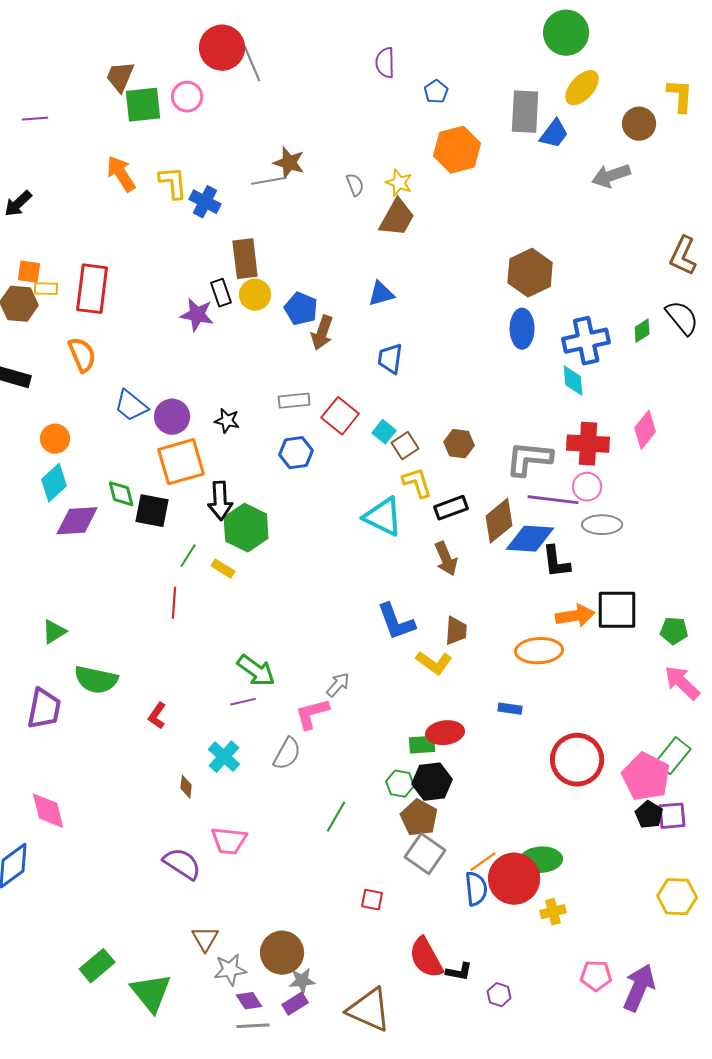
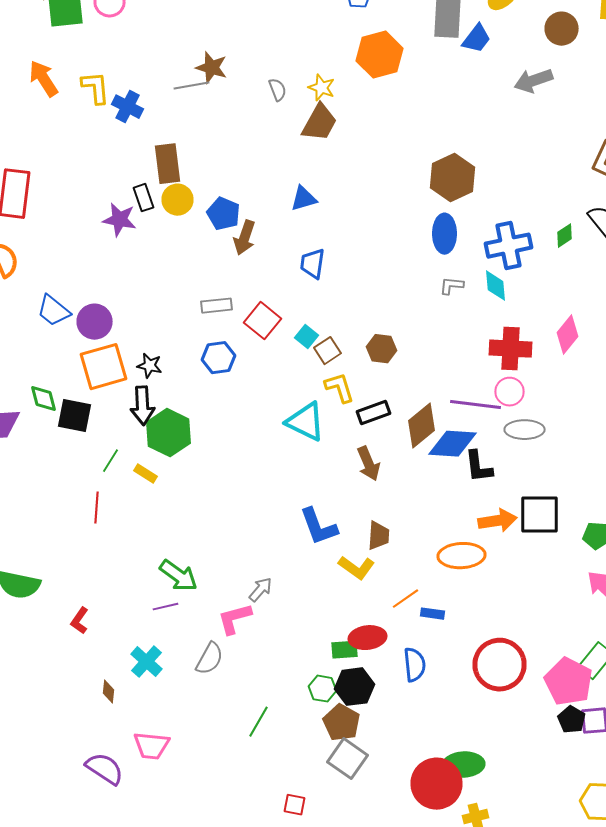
black star: (227, 421) -> (150, 366), moved
gray L-shape: (529, 459) -> (452, 286), moved, size x0.5
orange line: (483, 862) -> (406, 599), moved
blue semicircle: (476, 889) -> (414, 665), moved

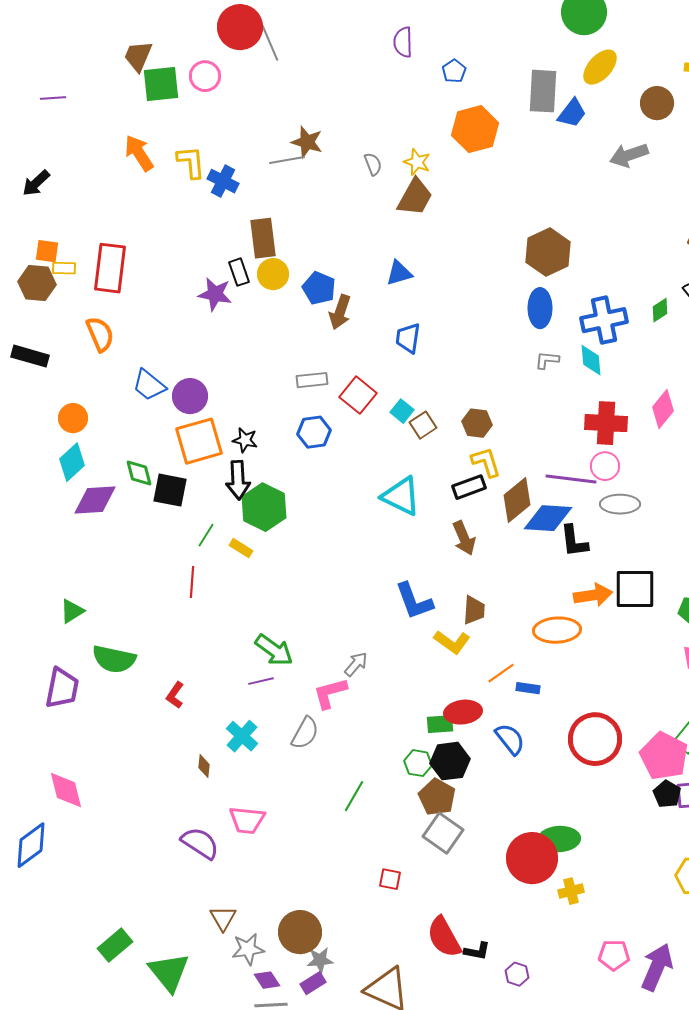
yellow L-shape: (340, 388) -> (486, 462), moved
blue semicircle: (414, 665) -> (510, 739), turned -32

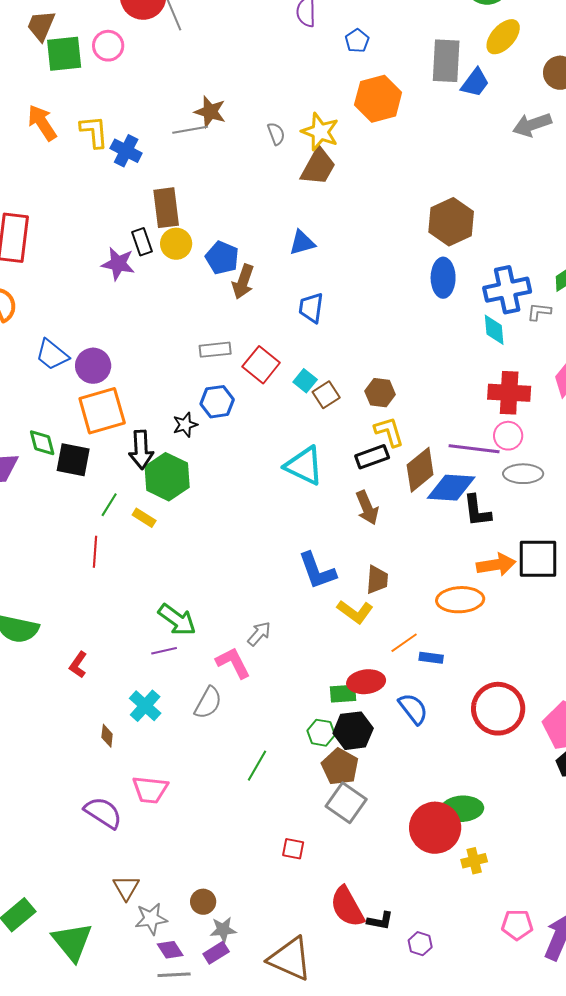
yellow star: (417, 162) -> (320, 132), size x1.4
gray L-shape: (547, 360) -> (539, 312), moved
black star: (245, 440) -> (185, 425), moved, turned -30
pink L-shape: (330, 693) -> (233, 663), turned 78
brown circle: (300, 932) -> (203, 902), size x0.6

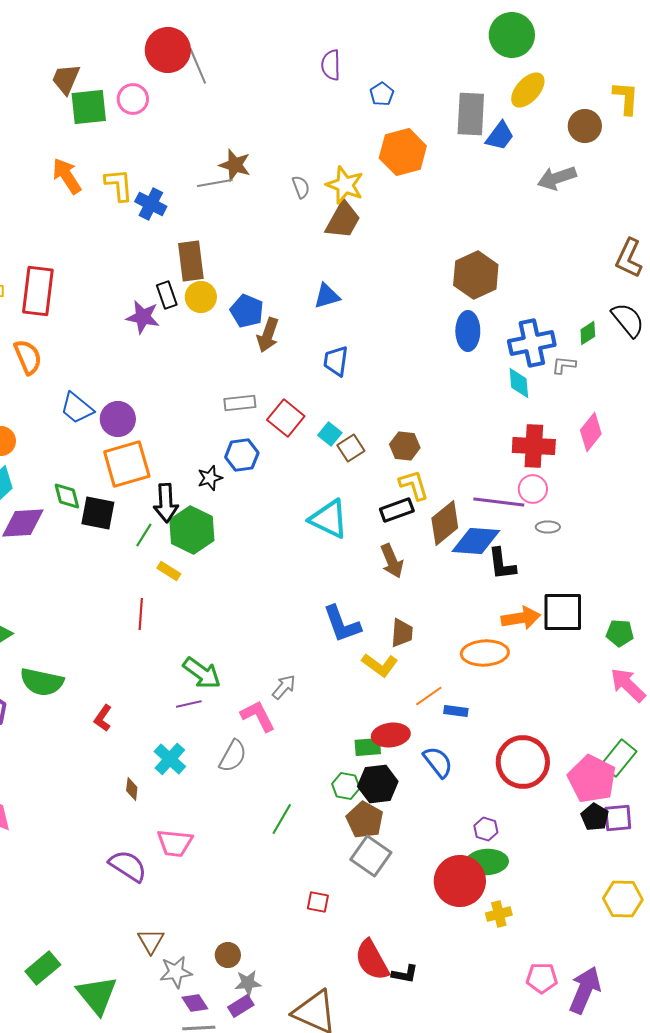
gray ellipse: (523, 474) -> (548, 527), size x0.6
green line: (109, 505) -> (144, 535), moved
red line: (95, 552) -> (141, 614), moved
purple hexagon: (420, 944) -> (486, 829), moved

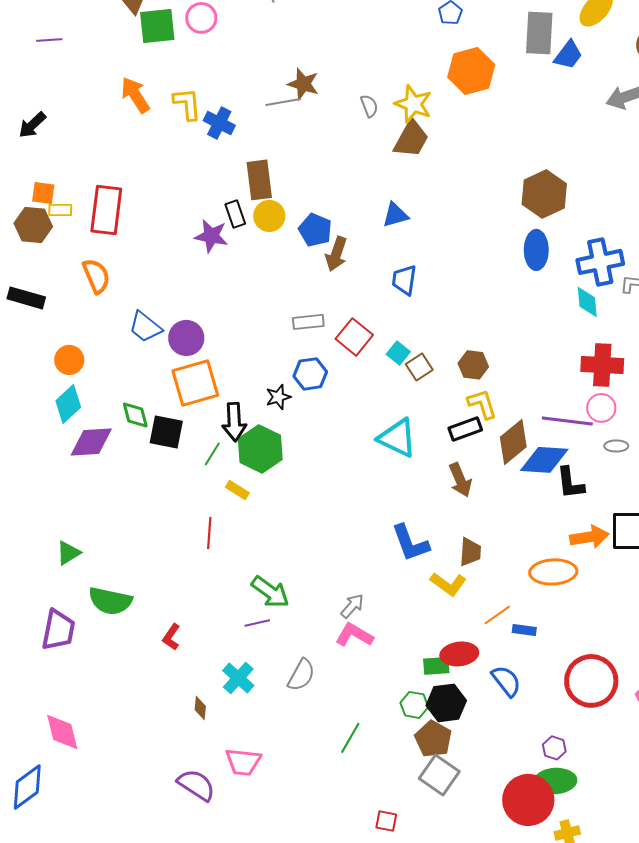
pink L-shape: (258, 716) -> (354, 635), moved, turned -33

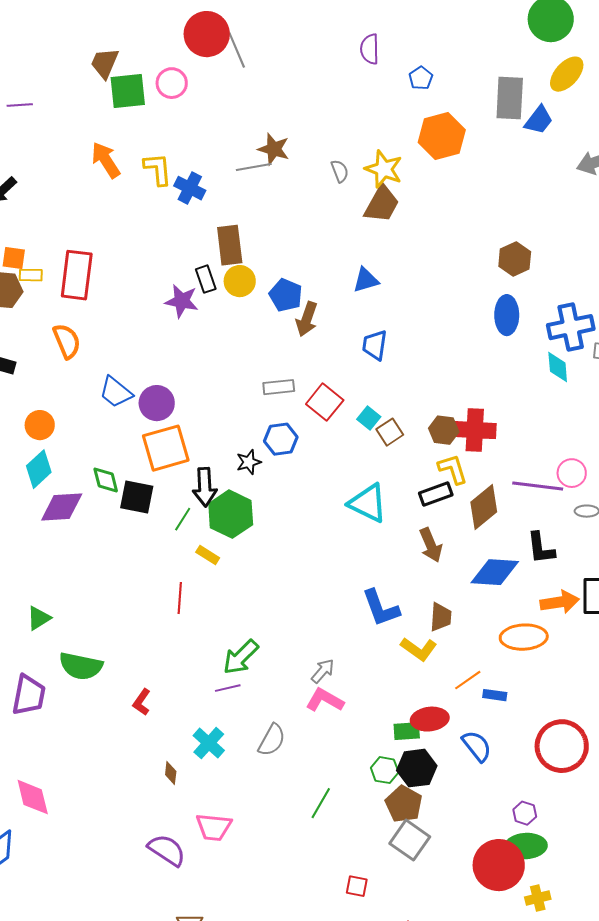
brown hexagon: (544, 194) -> (515, 259), size x0.7
red cross: (602, 365) -> (475, 430), moved
blue diamond: (544, 460) -> (495, 572), moved
green arrow: (270, 592) -> (241, 657), turned 99

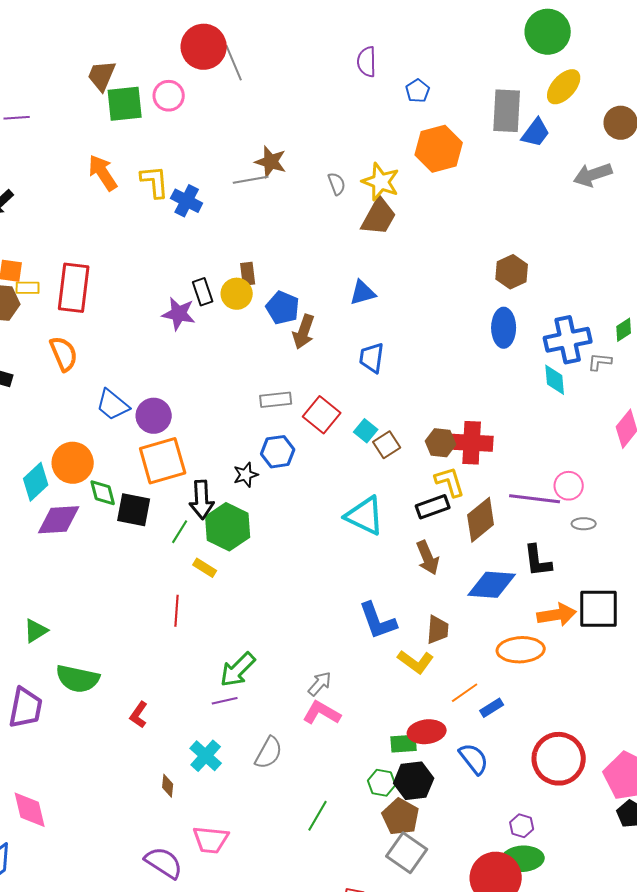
brown rectangle: (230, 245) -> (248, 274), moved, size x0.6
orange circle: (40, 425) -> (73, 463), moved, size x1.4
blue rectangle: (495, 695) -> (492, 708), turned -40

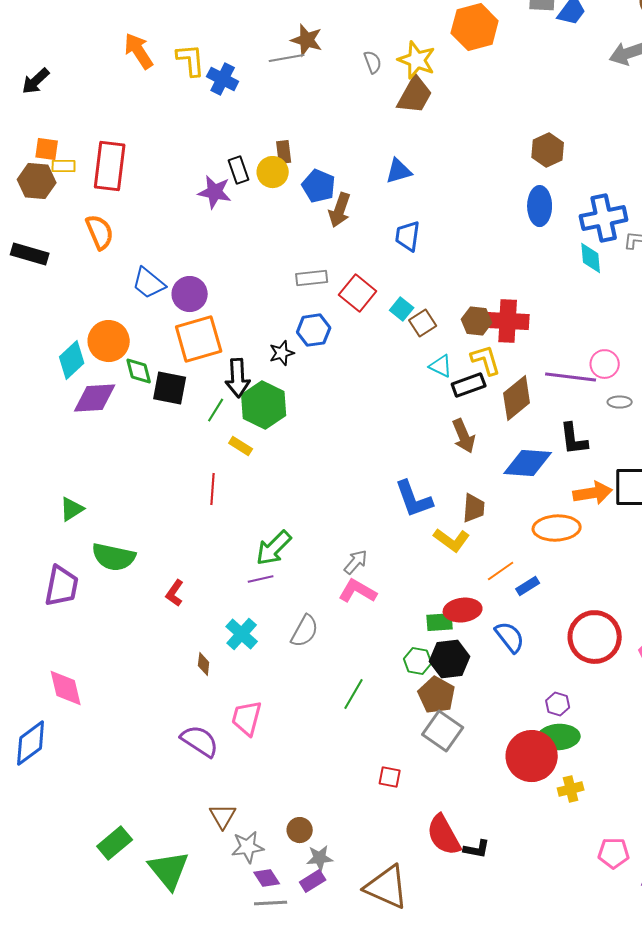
cyan triangle: (365, 516) -> (441, 366), moved, size x0.6
pink trapezoid: (211, 840) -> (247, 718), turned 99

